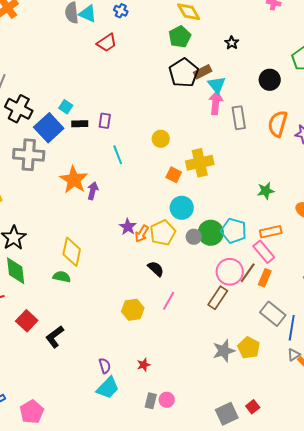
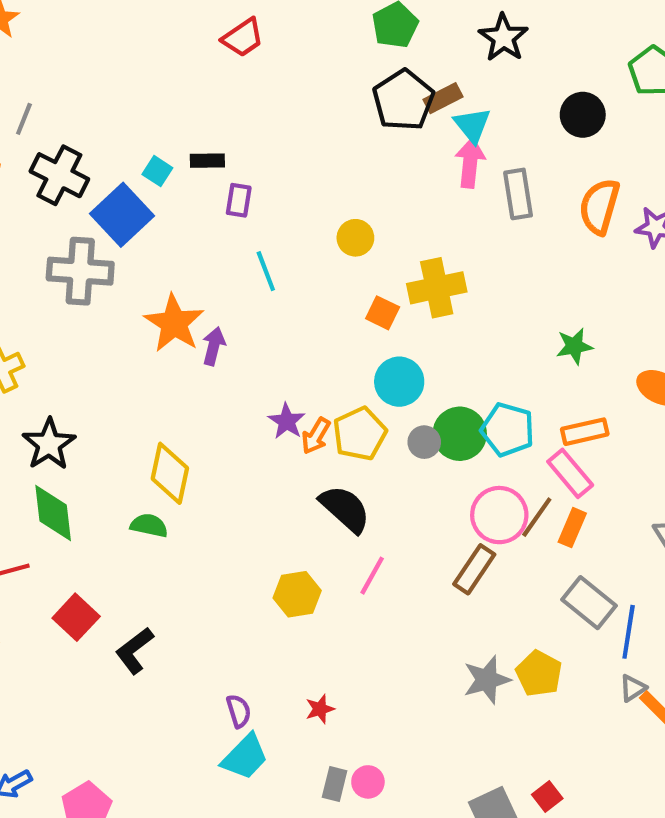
black star: (232, 43) -> (503, 38), size x1.6
black rectangle: (80, 124) -> (207, 161), moved
black semicircle: (156, 269) -> (345, 509), size x1.5

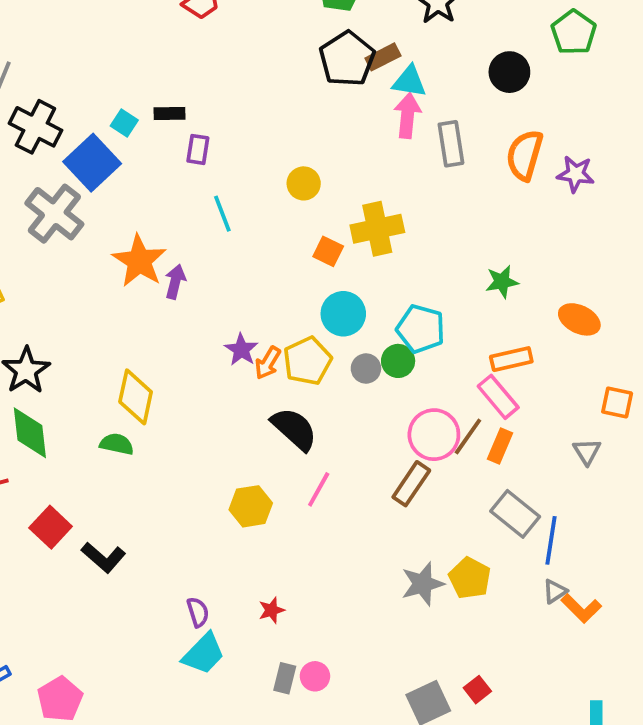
cyan triangle: (472, 125) -> (409, 81), turned -42
gray cross: (80, 271) -> (54, 214), turned 34
cyan pentagon: (508, 430) -> (421, 329), moved
green circle: (460, 434) -> (398, 361), size x0.7
black L-shape: (134, 651) -> (103, 557), turned -102

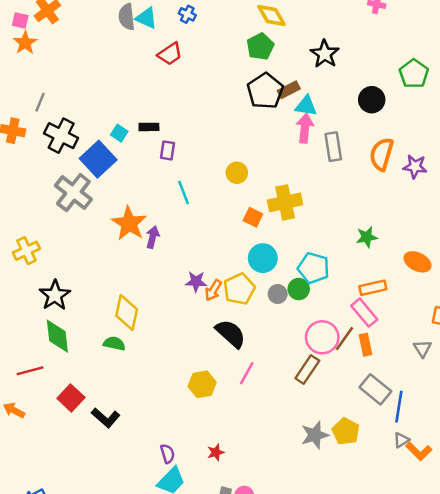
purple star: (241, 350) -> (196, 282), turned -30
orange rectangle: (500, 446) -> (366, 345), turned -35

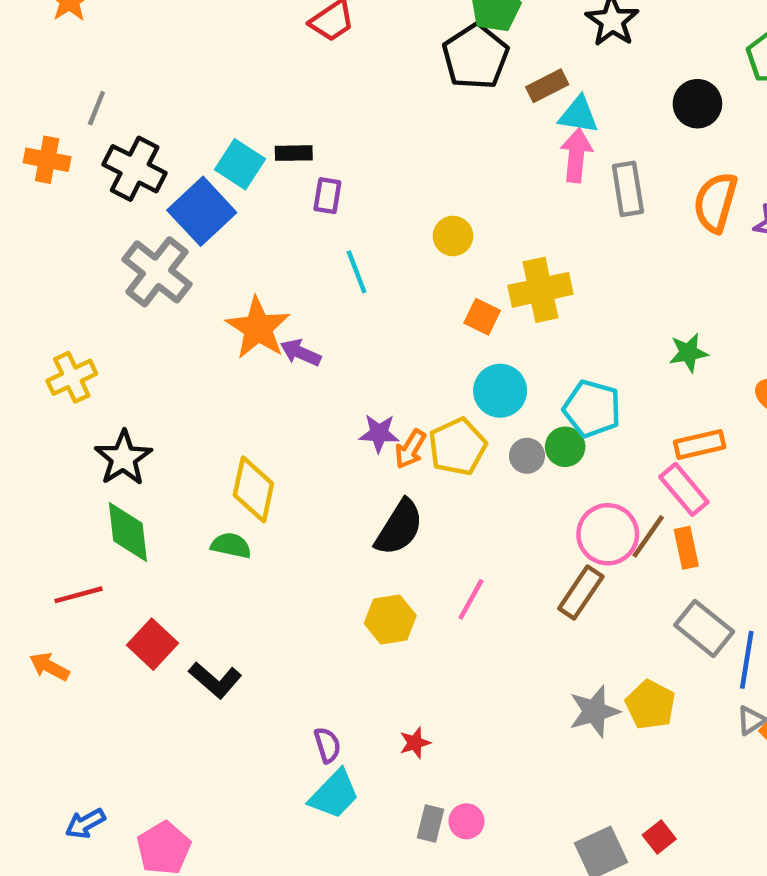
black pentagon: (265, 91) -> (475, 57), moved
cyan square: (119, 133) -> (240, 164), size x1.5
purple arrow: (153, 237) -> (301, 353), turned -80
black semicircle: (231, 334) -> (399, 528), moved, turned 80

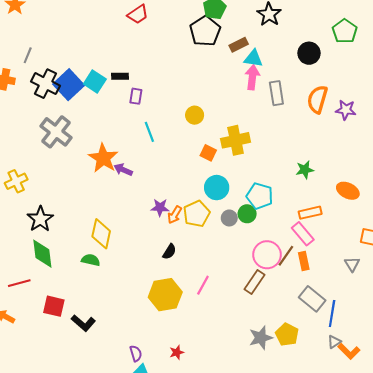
blue square: (202, 211) -> (69, 85), moved
black semicircle: (399, 528) -> (169, 252), size x0.6
yellow hexagon: (390, 619) -> (165, 295), size x1.4
red square: (153, 644) -> (54, 306), turned -30

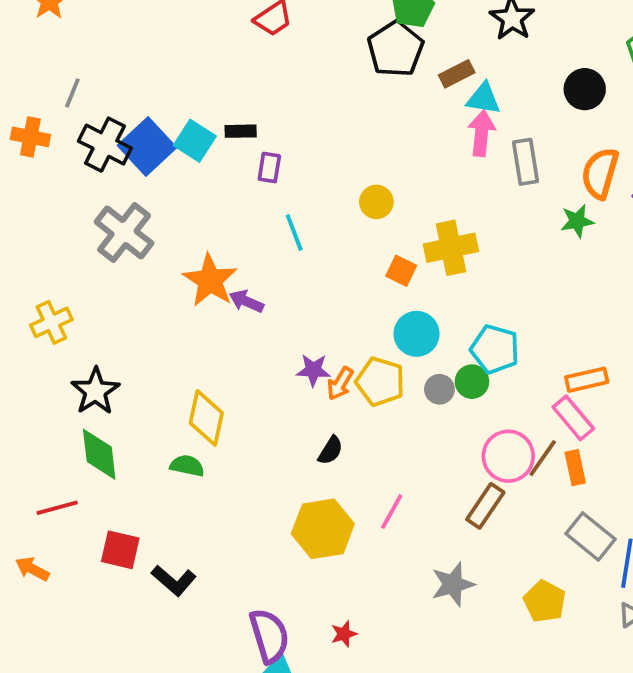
green star: (305, 170) -> (577, 221), moved
yellow pentagon: (197, 214) -> (380, 382), turned -30
gray star: (261, 338) -> (453, 584), moved
purple semicircle: (136, 353) -> (269, 636), size x1.8

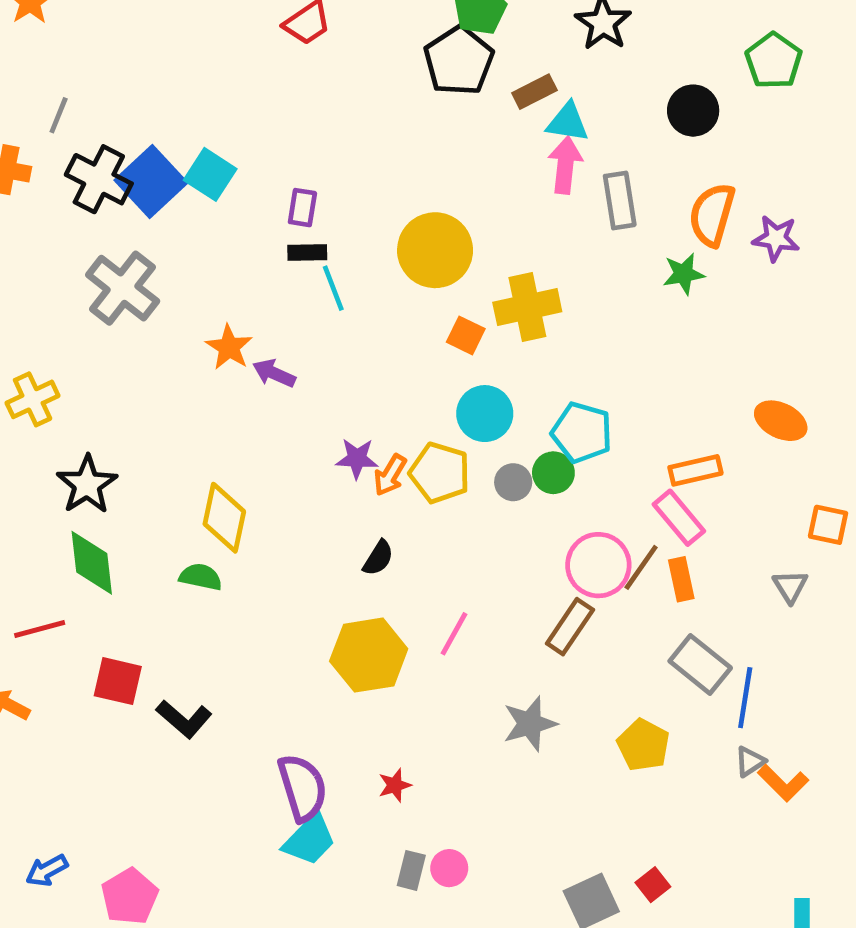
black rectangle: (241, 131) -> (307, 253), moved
yellow circle: (376, 202) -> (435, 250), size x1.8
orange star: (210, 280) -> (229, 347), size x0.7

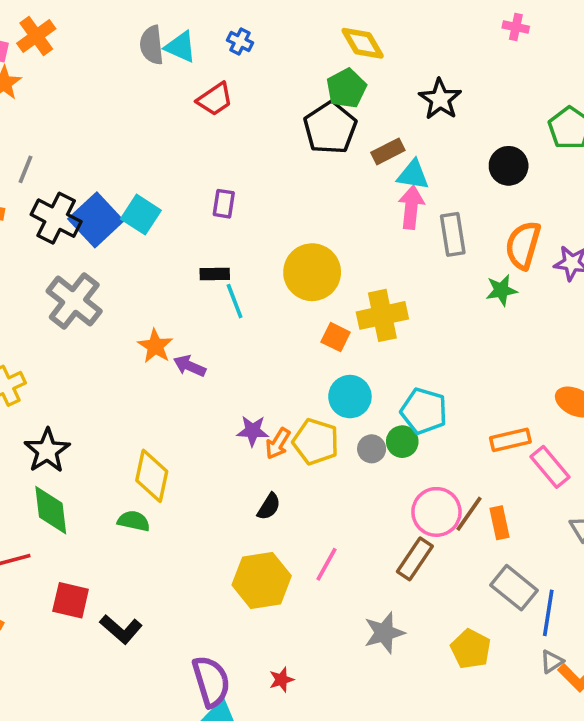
purple rectangle: (302, 208) -> (224, 204), moved
pink rectangle: (679, 518) -> (550, 467), moved

